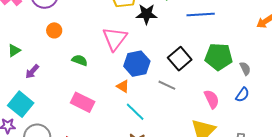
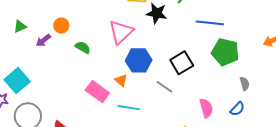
orange circle: (54, 30) -> (61, 26), moved
green pentagon: (219, 57) -> (225, 52), moved
purple arrow: (32, 72) -> (43, 40), moved
pink rectangle: (83, 102) -> (97, 92), moved
cyan line: (135, 112) -> (129, 108), turned -45

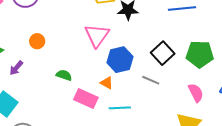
purple arrow: (43, 40) -> (16, 68), moved
green semicircle: (83, 47) -> (64, 75), moved
green pentagon: (225, 52) -> (200, 54), moved

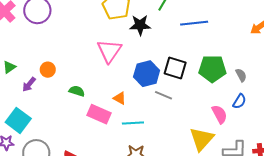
orange circle: (37, 41) -> (48, 70), moved
black square: (163, 53) -> (175, 68), turned -30
blue hexagon: (120, 60) -> (147, 74), moved
pink semicircle: (196, 93) -> (219, 114), moved

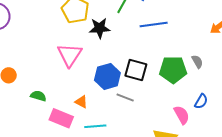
gray semicircle: (241, 75) -> (197, 62), moved

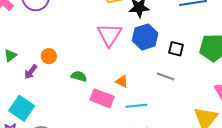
black square: (136, 70) -> (176, 49), size x0.7
blue hexagon: (107, 76) -> (145, 37), moved

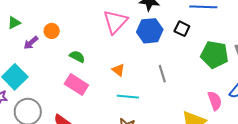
black square: (176, 49) -> (182, 29), moved
gray line: (166, 76) -> (162, 74), turned 42
pink rectangle: (102, 98) -> (76, 85), moved

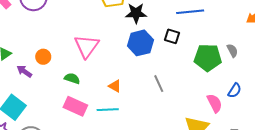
pink triangle: (115, 22) -> (87, 46), moved
purple arrow: (31, 43) -> (24, 71), turned 84
cyan line: (128, 97) -> (108, 110), moved

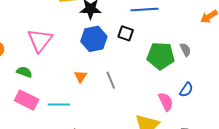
orange triangle: (115, 86) -> (81, 76), moved, turned 32

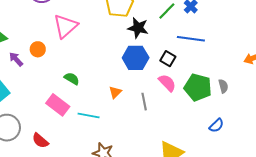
pink triangle: (40, 40) -> (65, 26), moved
green semicircle: (24, 72) -> (72, 79), moved
pink semicircle: (166, 102) -> (167, 83), moved, turned -30

